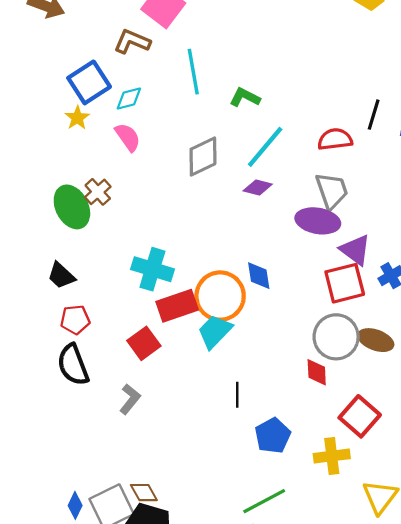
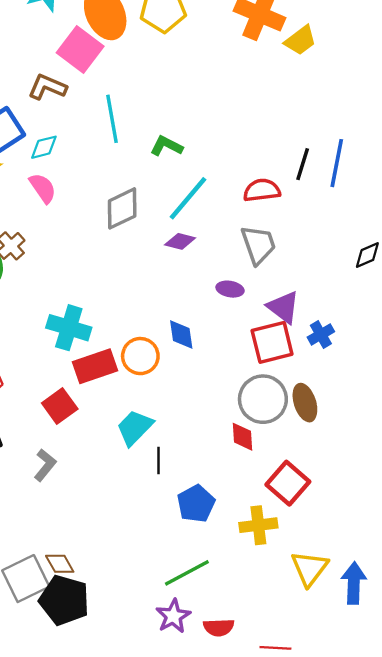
purple ellipse: (318, 221) -> (230, 289), moved, size x0.6
orange circle: (220, 296) -> (140, 356), size x0.7
cyan trapezoid: (215, 331) -> (135, 428), moved
brown ellipse: (376, 340) -> (305, 403), turned 52

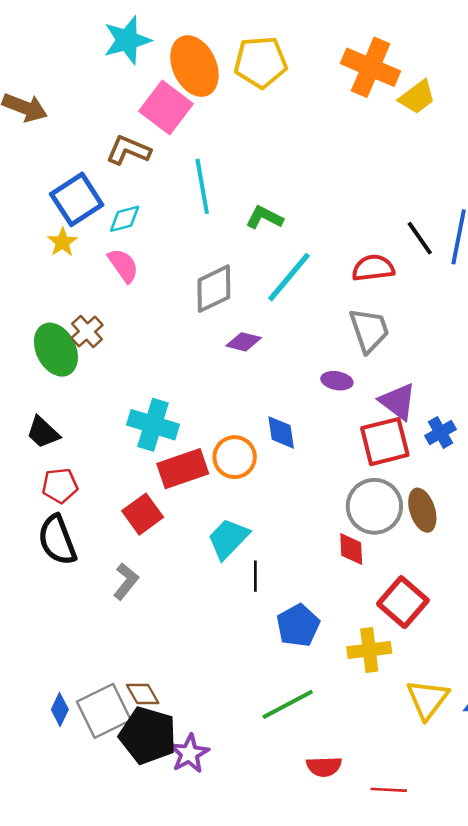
black line: (303, 164) -> (420, 238), turned -52
purple diamond: (180, 241) -> (244, 342), moved
purple star: (173, 616) -> (189, 754), moved

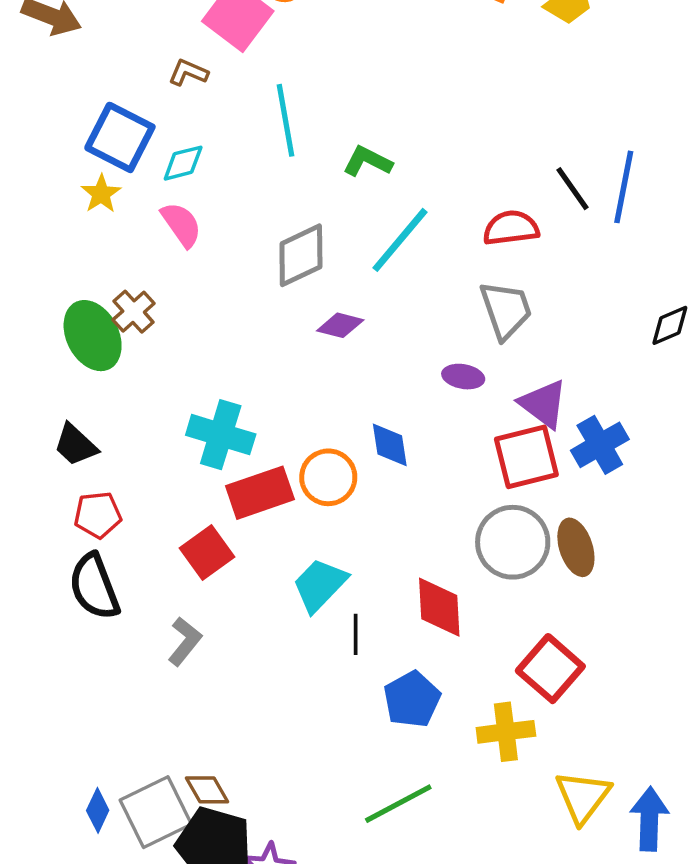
brown L-shape: (128, 150) -> (188, 73), size x0.7
blue square: (77, 199) -> (120, 137), turned -30
blue cross: (440, 432) -> (600, 445), size x1.4
red diamond: (351, 549) -> (439, 607), moved, size x1.4

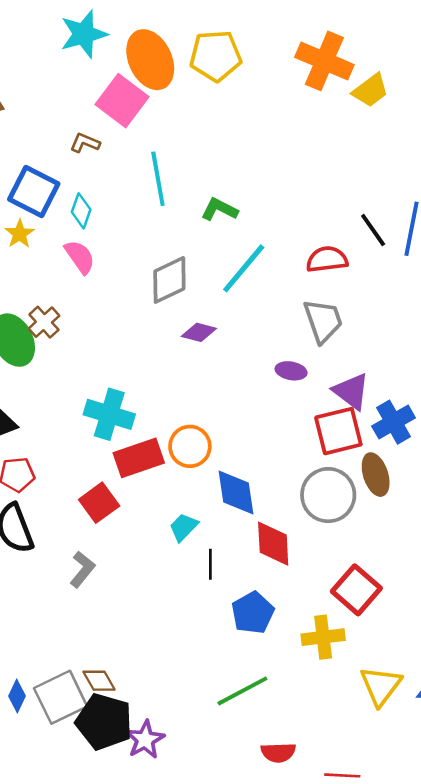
cyan diamond: (183, 163) -> (81, 211), turned -56
blue diamond: (390, 445) -> (236, 492), moved, size x1.4
brown ellipse: (576, 547) -> (376, 475), moved
cyan trapezoid: (320, 585) -> (184, 527), size x0.7

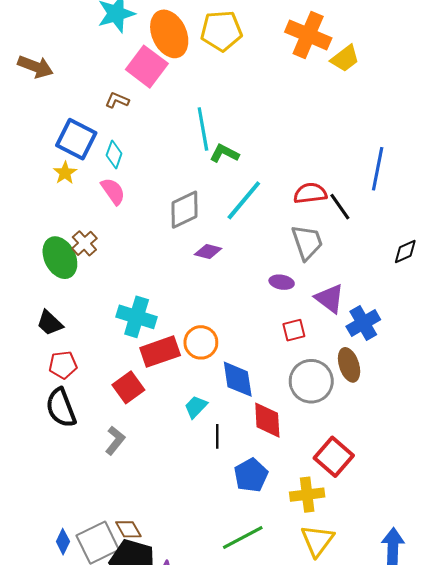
cyan line: (158, 179) -> (203, 129), moved
black line: (373, 230) -> (340, 207), moved
red square: (338, 431) -> (294, 330), moved, size x0.6
yellow triangle: (381, 686) -> (317, 541), moved

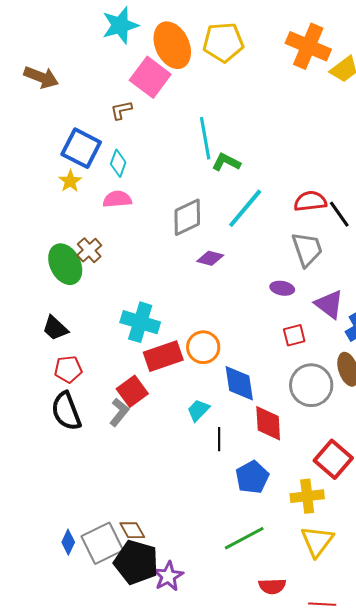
brown L-shape: (117, 100) -> (121, 110), turned -35
pink semicircle: (113, 191) -> (117, 199), turned -60
gray L-shape: (115, 440) -> (119, 412), moved

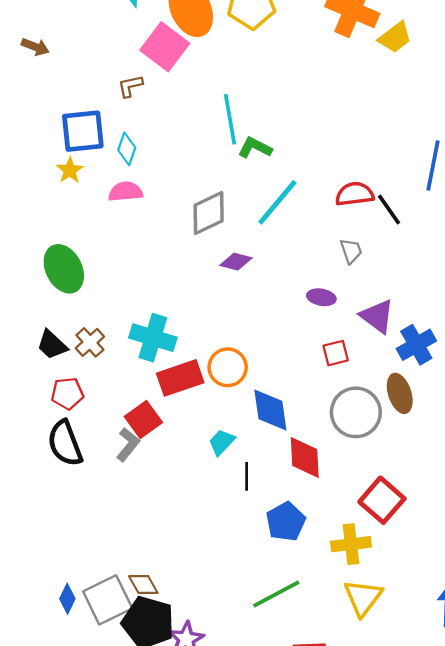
brown arrow: (41, 77) -> (35, 47), size x0.7
blue square: (81, 148) -> (83, 131), turned -33
gray trapezoid: (307, 249) -> (351, 251), size x0.6
brown cross: (89, 250) -> (90, 342), moved

